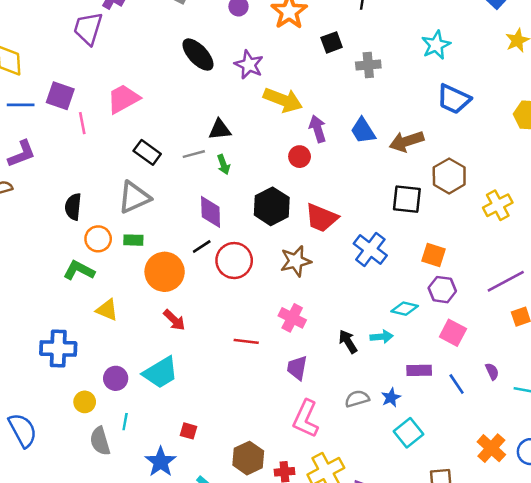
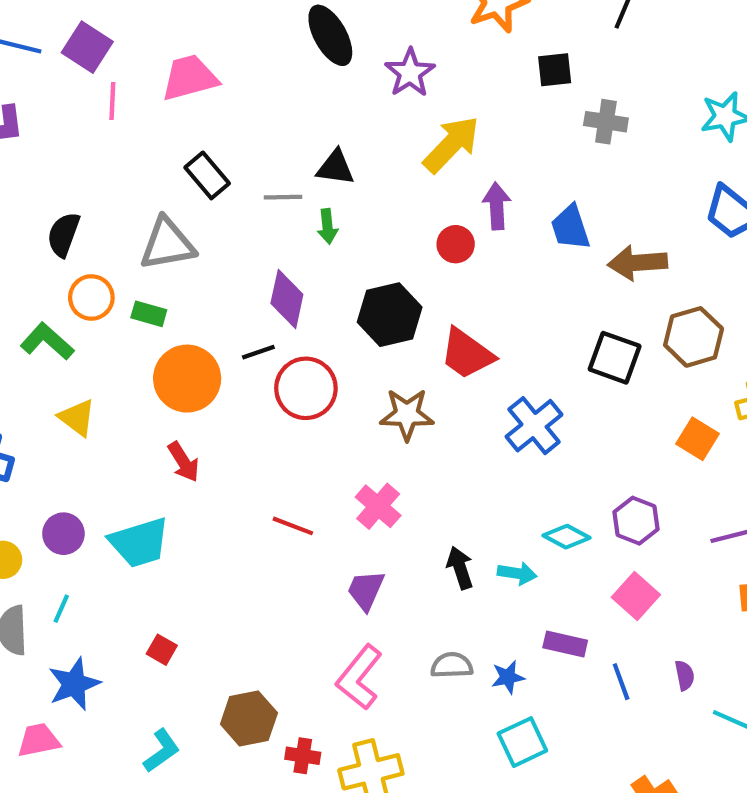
yellow arrow: (283, 100) -> (451, 144), turned -81
orange square: (433, 255) -> (697, 439), moved
blue star: (161, 462) -> (74, 684), moved

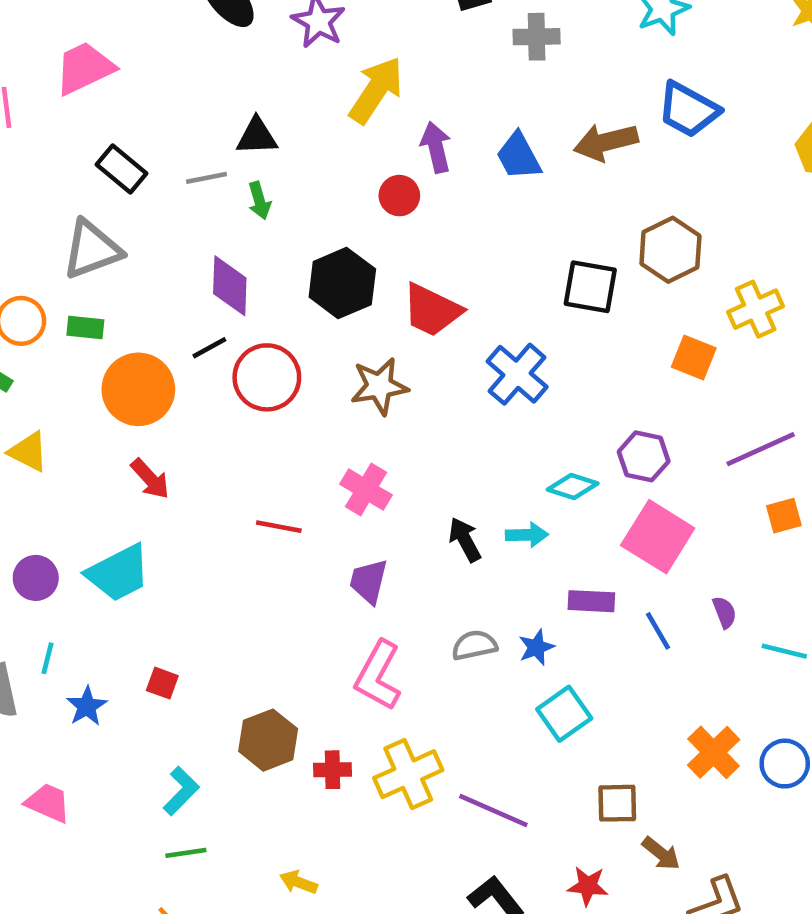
brown arrow: (637, 263) -> (606, 142), moved
pink square: (636, 596) -> (658, 537), size x1.4
blue star: (74, 684) -> (87, 706), moved, size x0.7
pink trapezoid: (39, 740) -> (48, 803), turned 45

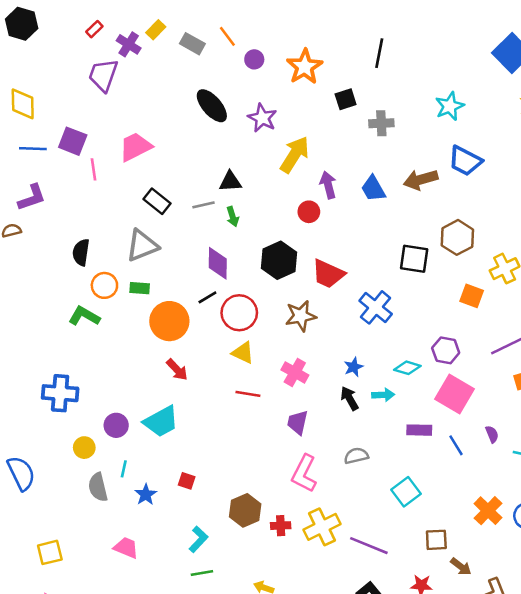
yellow triangle: (28, 452) -> (243, 353), moved
blue star: (536, 647) -> (354, 367), moved

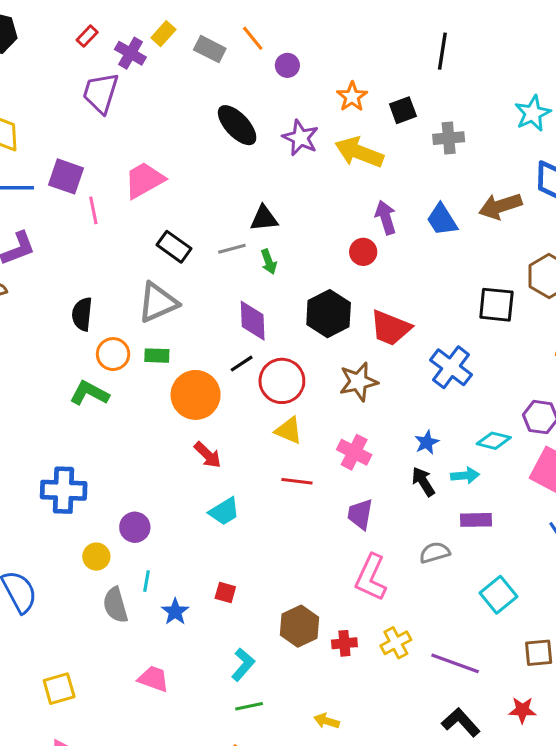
orange star: (305, 67) -> (352, 97), moved, size x0.7
yellow arrow: (295, 155) -> (359, 152), moved, turned -99
cyan trapezoid: (161, 421) -> (224, 511), moved, size x0.7
purple rectangle: (419, 430) -> (476, 520), moved
yellow cross: (322, 527) -> (396, 643), size x0.7

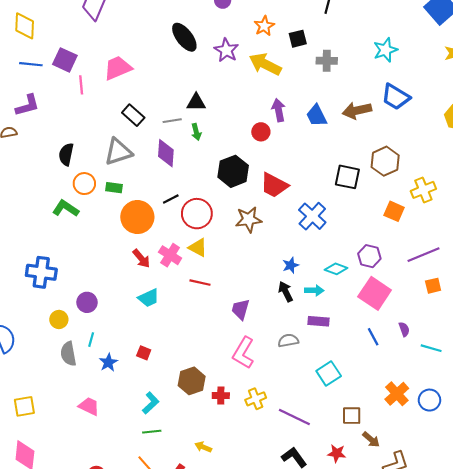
purple diamond: (253, 321) -> (166, 153), moved
pink cross: (354, 452) -> (170, 255), moved

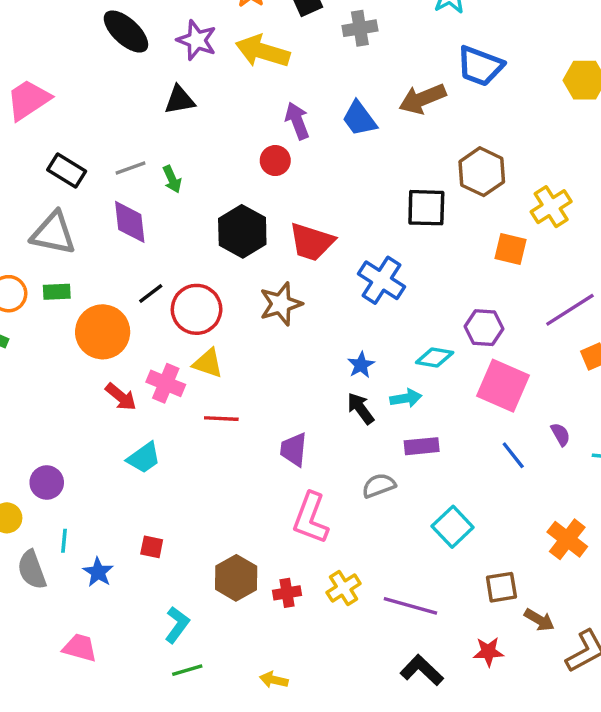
black triangle: (196, 102) -> (179, 100), moved
gray triangle: (118, 152) -> (53, 233), turned 40

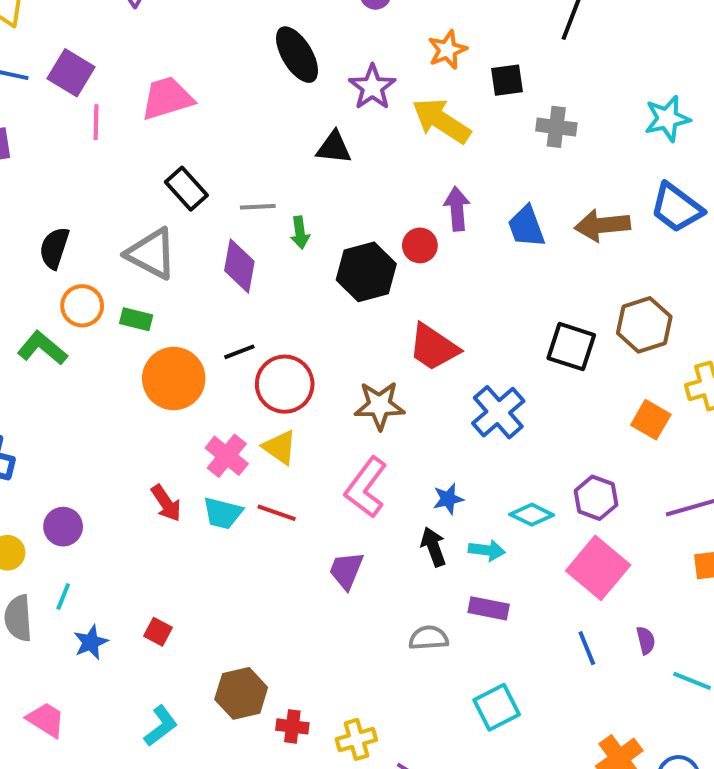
black hexagon: (242, 231) -> (366, 272), moved
red arrow: (121, 397) -> (166, 503), moved
cyan trapezoid: (144, 458) -> (223, 513), moved, turned 33
pink L-shape: (311, 518) -> (366, 487), moved

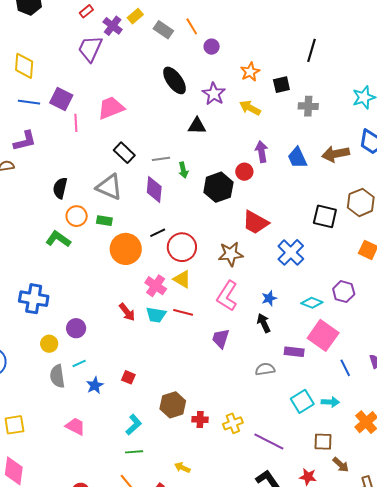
yellow arrow: (441, 121) -> (250, 108), size x0.7
cyan arrow: (487, 550) -> (330, 402), moved
pink square: (598, 568) -> (323, 335), moved
cyan line: (63, 596) -> (79, 363), turned 48

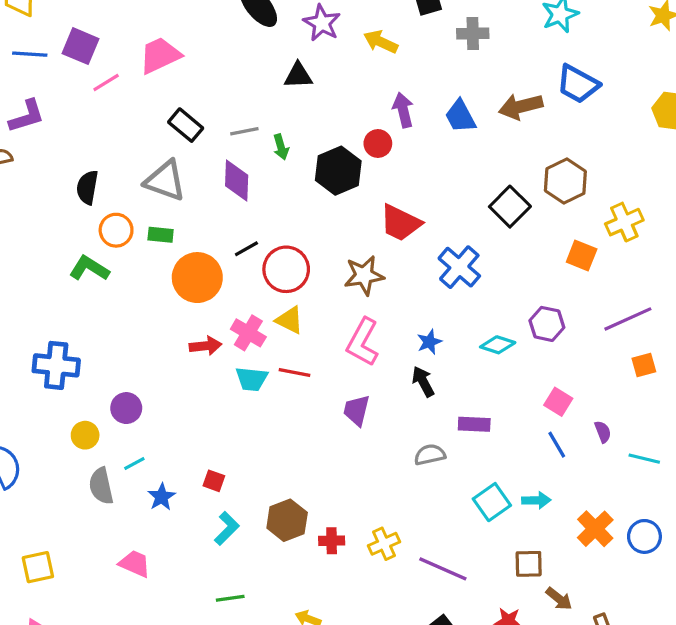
pink line: (76, 123) -> (106, 82), turned 66
black square: (325, 216) -> (510, 207), turned 35
red arrow: (127, 312) -> (205, 346), moved, turned -54
pink square: (323, 335) -> (558, 402), moved, size x0.6
cyan L-shape: (134, 425) -> (227, 528), moved

